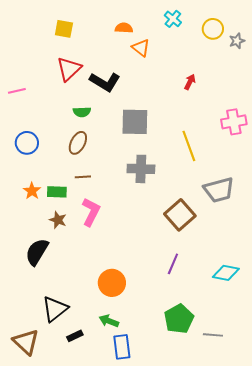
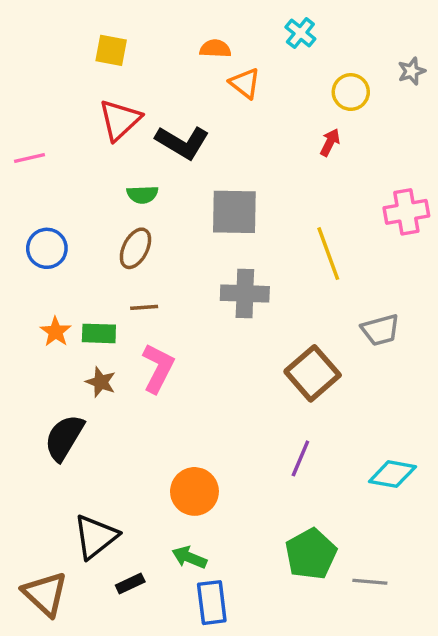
yellow circle: (213, 29) -> (351, 92), moved
gray trapezoid: (219, 190) -> (380, 330), size x0.7

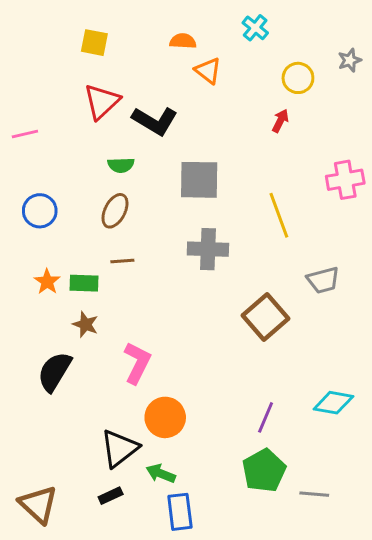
pink L-shape: (158, 368) -> (137, 363), moved
purple line: (300, 458) -> (266, 417), moved
black triangle: (96, 537) -> (119, 448), moved

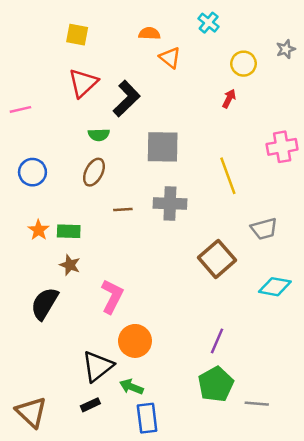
black L-shape: (155, 121) -> (127, 99), turned -75
brown line: (122, 261) -> (123, 210), moved
cyan diamond: (333, 403) -> (275, 287), moved

